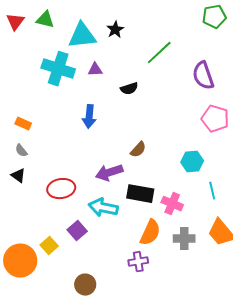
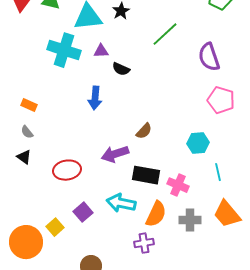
black semicircle: (129, 89) -> (121, 69), moved, turned 42
cyan arrow: (103, 208) -> (121, 203), moved

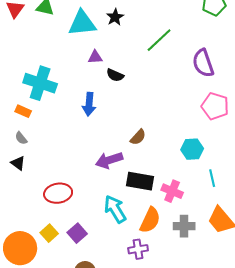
cyan cross: (64, 50) -> (40, 83), moved
red ellipse: (67, 170) -> (58, 193), moved
cyan arrow: (121, 203) -> (115, 209), turned 48
purple square: (83, 212) -> (77, 233), moved

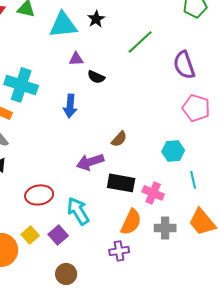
cyan arrow: (115, 209) -> (78, 211), moved

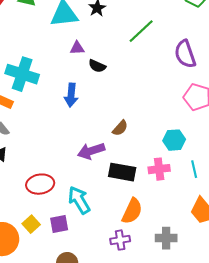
pink cross: (153, 193) -> (159, 169), moved, turned -30
gray cross: (165, 228) -> (166, 238), moved
purple square: (58, 235) -> (59, 224), turned 30

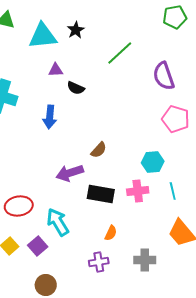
orange semicircle: (132, 211) -> (111, 233), size x0.6
purple square: (59, 224) -> (38, 246), turned -30

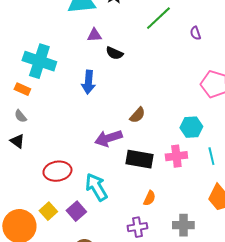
purple semicircle: (164, 76) -> (195, 33), moved, size x0.5

